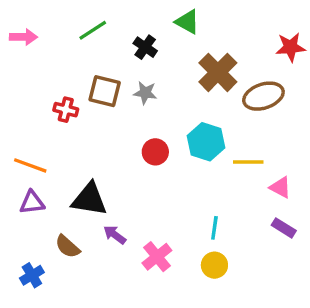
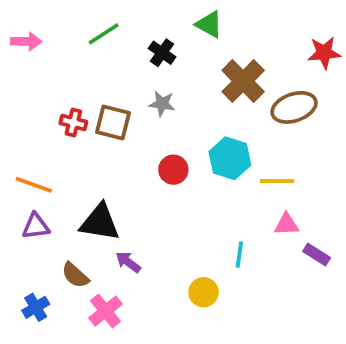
brown square: (105, 91) -> (113, 123), moved
pink triangle: (280, 187) -> (286, 224), moved, turned -30
pink cross: (157, 257) -> (105, 311), moved
yellow circle: (214, 265) -> (204, 292), moved

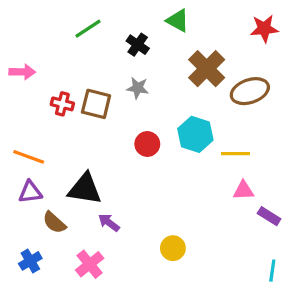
pink arrow: (26, 41) -> (22, 72), moved
red star: (324, 53) -> (264, 29), moved
cyan line: (239, 254) -> (272, 271), moved
brown semicircle: (75, 275) -> (54, 223), moved

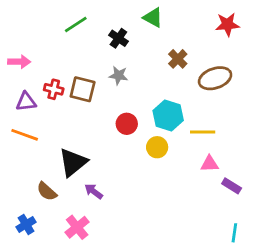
brown cross: (207, 69) -> (178, 59), size x0.6
black triangle: (85, 189) -> (73, 162), turned -48
purple triangle: (30, 192) -> (26, 102), moved
yellow circle: (173, 248) -> (157, 147), moved

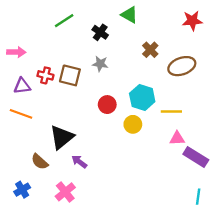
purple rectangle: (232, 186) -> (196, 157), size x1.5

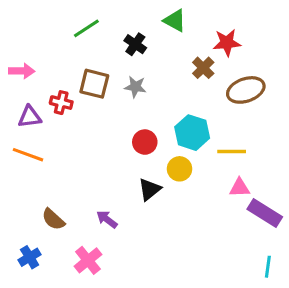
red star: (192, 21) -> (227, 43), moved
brown square: (70, 75) -> (94, 84), moved
black triangle: (62, 137) -> (150, 189), moved, size x0.7

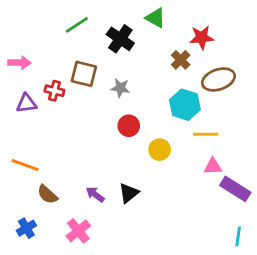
black cross: (135, 44) -> (120, 39), size x1.4
gray star: (135, 87) -> (120, 88), moved
cyan hexagon: (192, 133) -> (185, 105), moved
orange line: (28, 155) -> (25, 165), moved
black triangle: (150, 189) -> (129, 193), moved

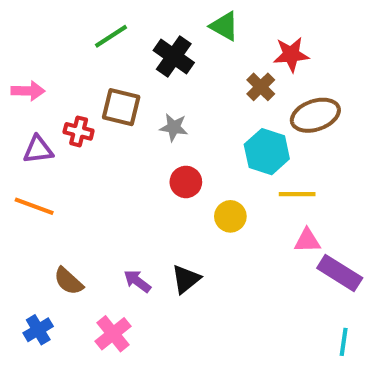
orange line: (25, 165) -> (34, 206), moved

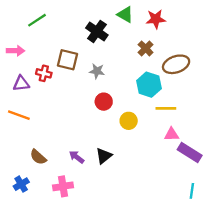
green line: (111, 36) -> (37, 20), moved
red star: (291, 54) -> (156, 19), moved
pink cross: (113, 334) -> (63, 186), turned 30

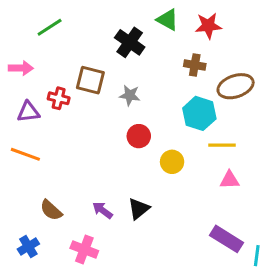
brown cross: (146, 48) -> (195, 65), turned -35
purple rectangle: (190, 152) -> (226, 239), moved
pink cross: (63, 186) -> (84, 250), turned 30

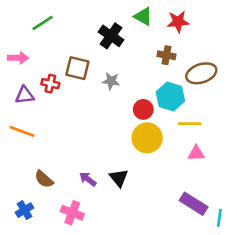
red circle: (139, 136) -> (143, 109), moved
yellow circle: (172, 162) -> (147, 138), size x1.5
black triangle: (139, 209) -> (119, 178), turned -30

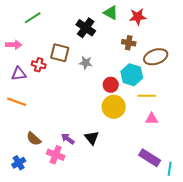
pink cross: (72, 213) -> (56, 155), moved

